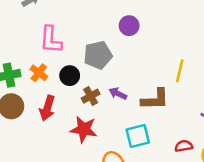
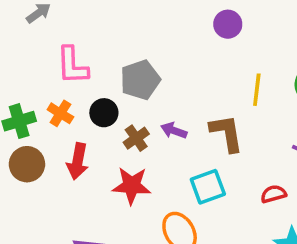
purple circle: (129, 26) -> (228, 24), moved
brown L-shape: (155, 99) -> (227, 133), turned -92

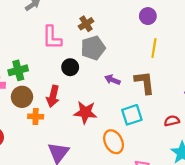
yellow line: (257, 90) -> (154, 48), moved
orange cross: (60, 113) -> (36, 117), moved, turned -32
brown cross: (136, 138) -> (86, 24), moved

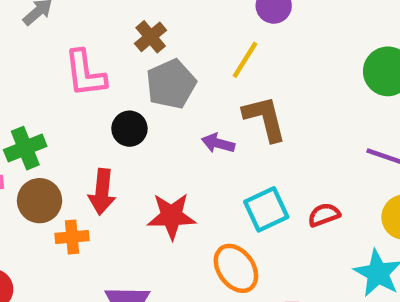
yellow line: (154, 48) -> (245, 60), moved, turned 30
brown L-shape: (145, 83) -> (265, 118), moved
red semicircle: (172, 121) -> (324, 215), moved

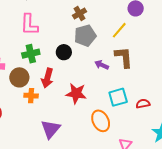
pink L-shape: (85, 73) -> (29, 25), moved
green cross: (25, 148) -> (31, 54), moved

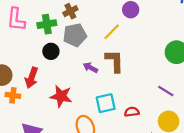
green cross: (31, 54) -> (47, 24), moved

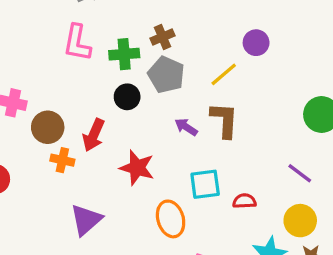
gray pentagon: (75, 35) -> (166, 75), turned 30

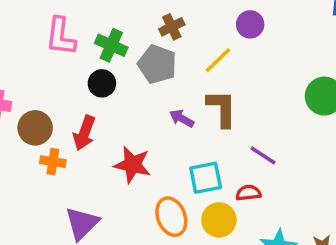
brown cross: (163, 37) -> (172, 27), moved
green cross: (124, 54) -> (111, 45), turned 32
black circle: (127, 97) -> (102, 83), moved
purple line: (300, 173) -> (263, 155), moved
yellow circle: (300, 221) -> (219, 220), moved

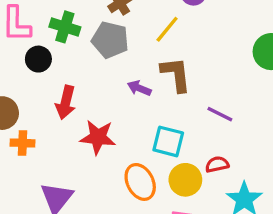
black circle: (102, 83) -> (38, 59), moved
red arrow: (84, 133) -> (66, 102), moved
cyan square: (206, 178) -> (168, 141), turned 32
red semicircle: (248, 193) -> (217, 164), moved

